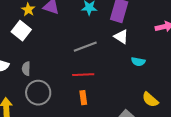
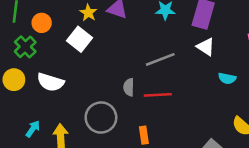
gray semicircle: (26, 69) -> (129, 87), moved
orange rectangle: (83, 98) -> (144, 135), moved

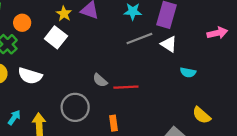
gray line: (160, 59) -> (139, 39), moved
gray semicircle: (129, 87) -> (100, 80), turned -49

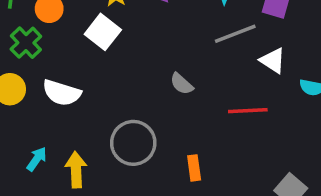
white triangle: (169, 44) -> (273, 61), moved
gray semicircle: (100, 80) -> (182, 84), moved
red line: (126, 87) -> (248, 111), moved

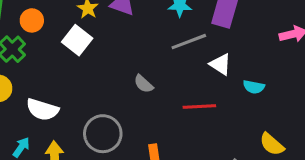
white semicircle: (62, 93) -> (42, 110), moved

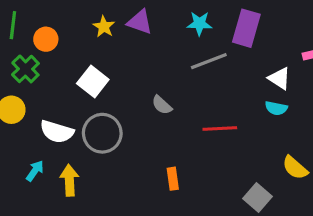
white square: (77, 40) -> (93, 81), moved
white triangle: (221, 64) -> (279, 78), moved
gray circle: (103, 134) -> (102, 133), moved

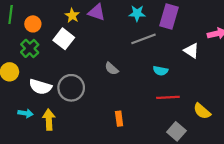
green cross: (25, 69) -> (30, 48), moved
white square: (93, 81) -> (64, 39), moved
cyan semicircle: (276, 108) -> (160, 71), moved
red line: (220, 129) -> (168, 97), moved
cyan arrow: (35, 171) -> (25, 113), turned 64

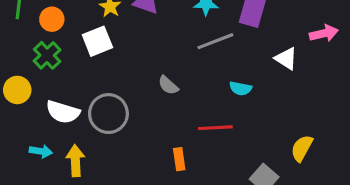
white square: (64, 39) -> (97, 41), turned 30
red line: (168, 97) -> (215, 128), moved
yellow semicircle: (202, 111) -> (302, 148), turned 78

